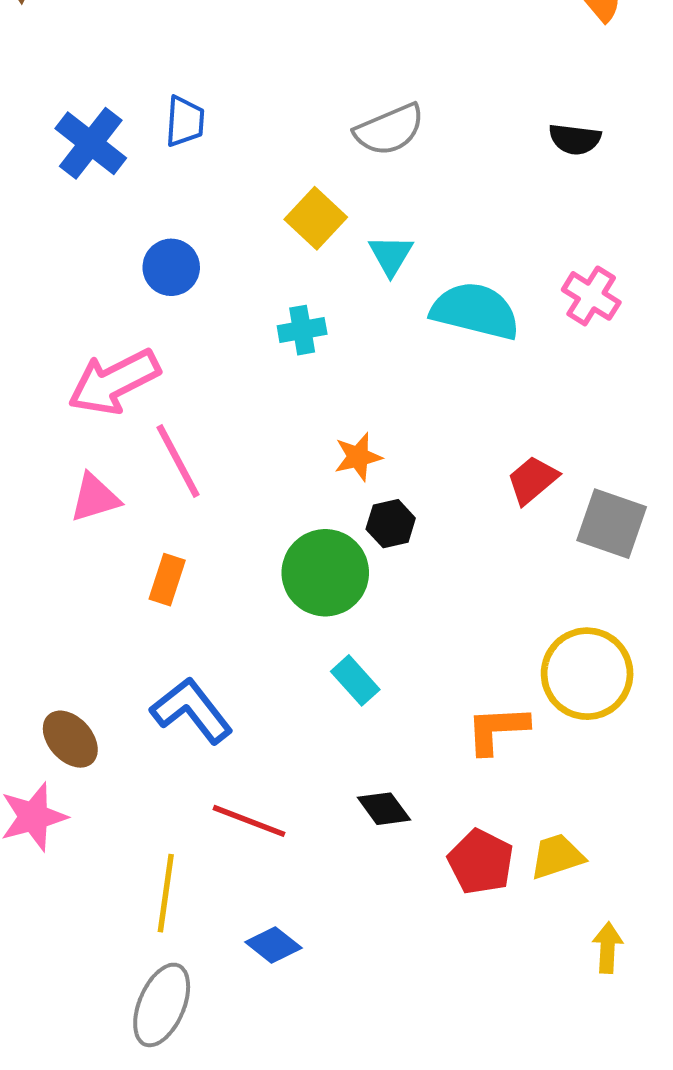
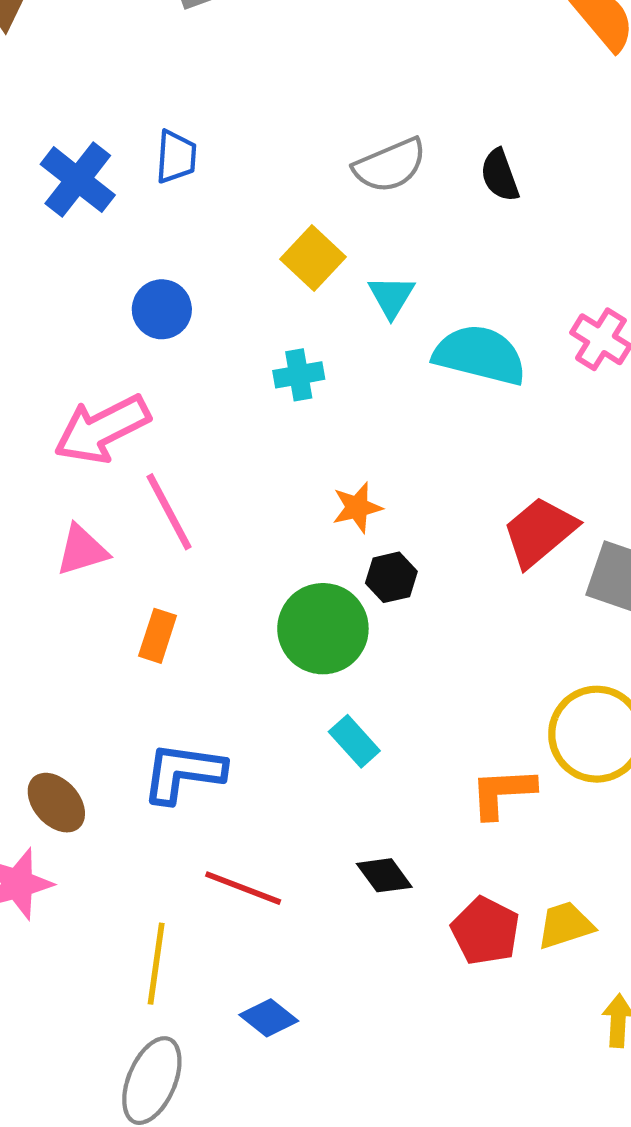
black semicircle: (575, 139) -> (500, 175), moved, turned 63
red trapezoid: (533, 480) -> (540, 532), size x1.4
blue L-shape: (192, 710) -> (183, 773), turned -44

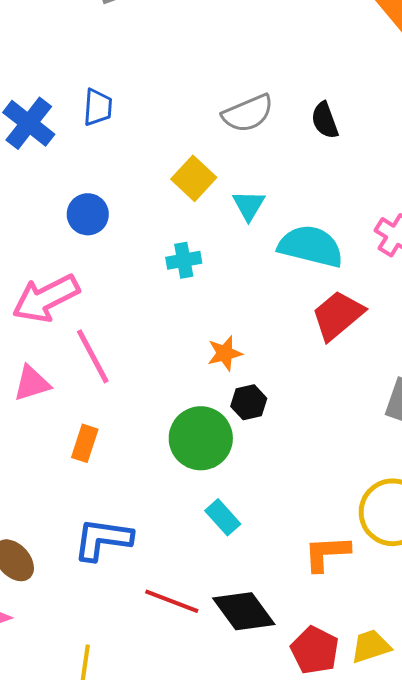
red trapezoid: (540, 532) -> (338, 315), moved
black diamond: (384, 875) -> (244, 611), size x1.6
red line: (243, 888) -> (172, 601), moved

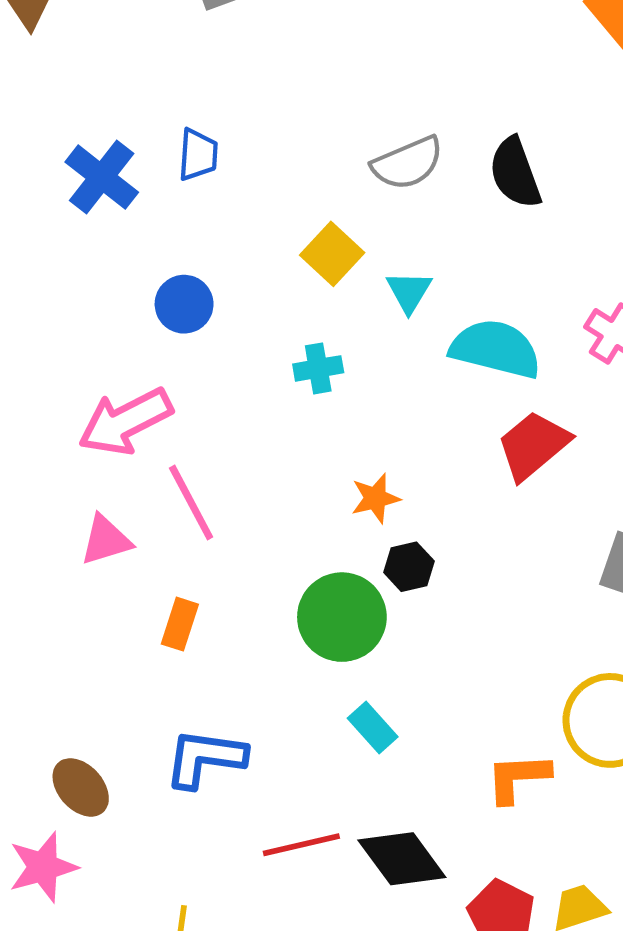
black semicircle: (325, 120) -> (515, 173), size x1.4
red line: (172, 601) -> (301, 845), turned -34

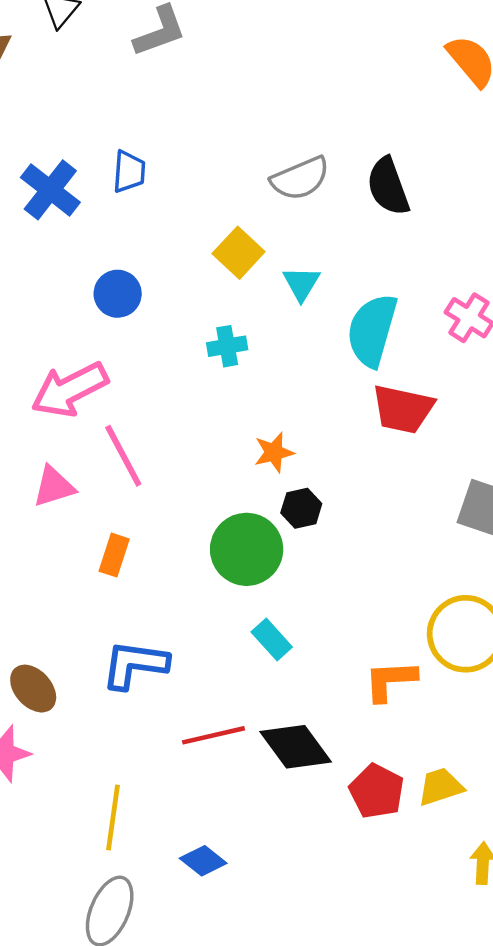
cyan semicircle: (496, 349) -> (372, 330), turned -88
red trapezoid: (533, 445) -> (403, 409), turned -128

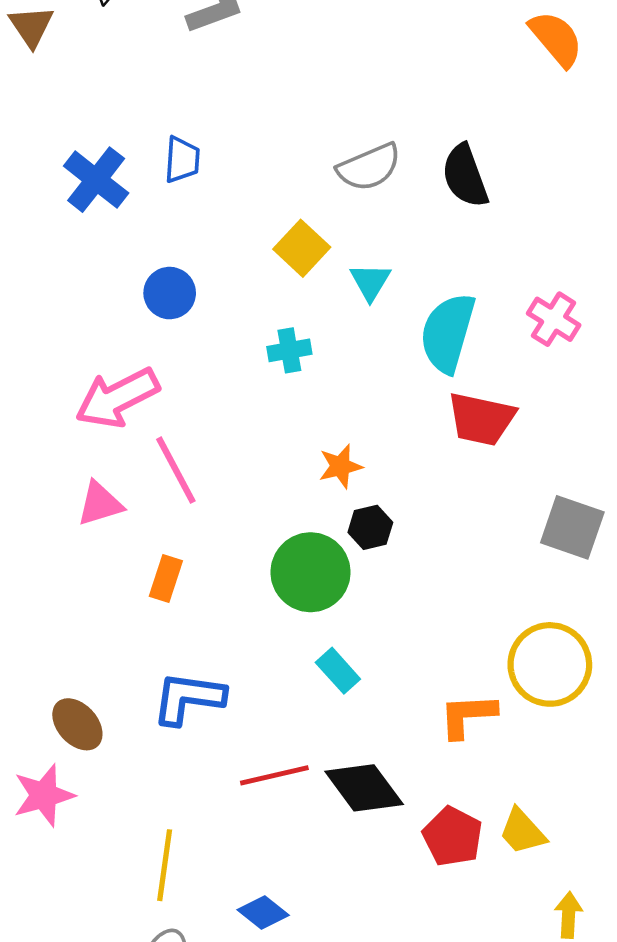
yellow trapezoid: (441, 787) -> (522, 832), turned -114

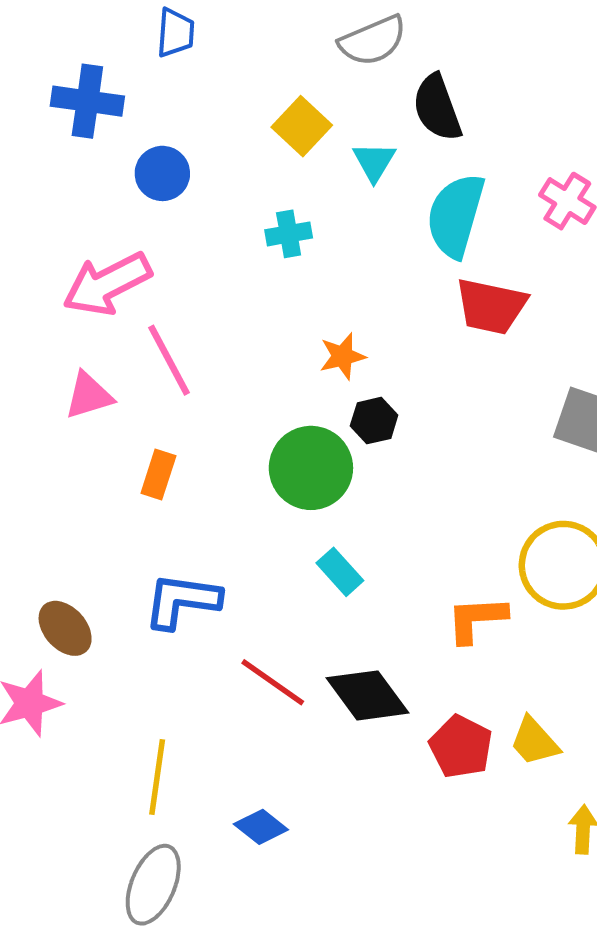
black semicircle: (465, 176) -> (437, 108), moved
blue cross: (96, 180) -> (87, 101), moved, turned -30
red line: (274, 775) -> (273, 682), turned 48

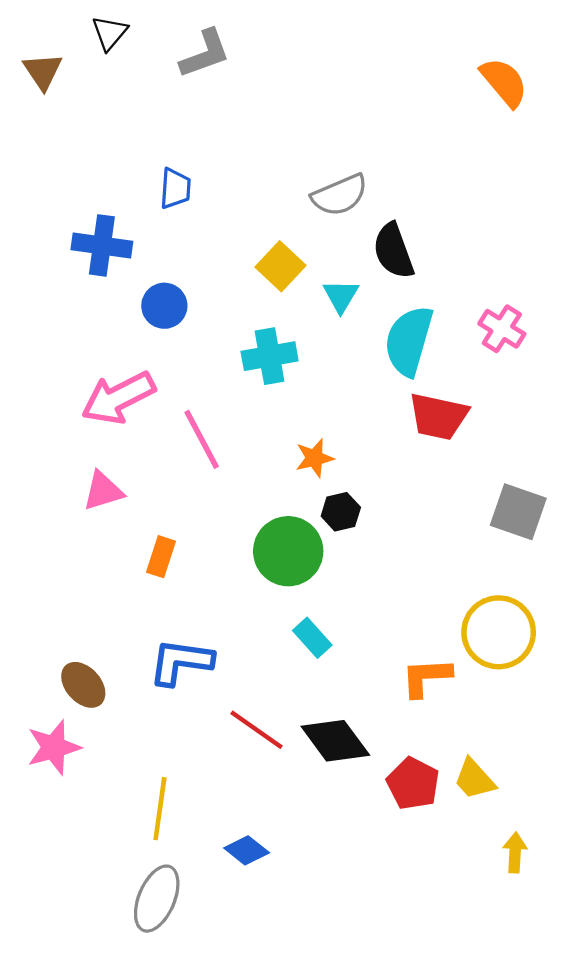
cyan cross: (289, 234) -> (270, 356), size x1.4
pink line: (169, 360) -> (202, 439), moved

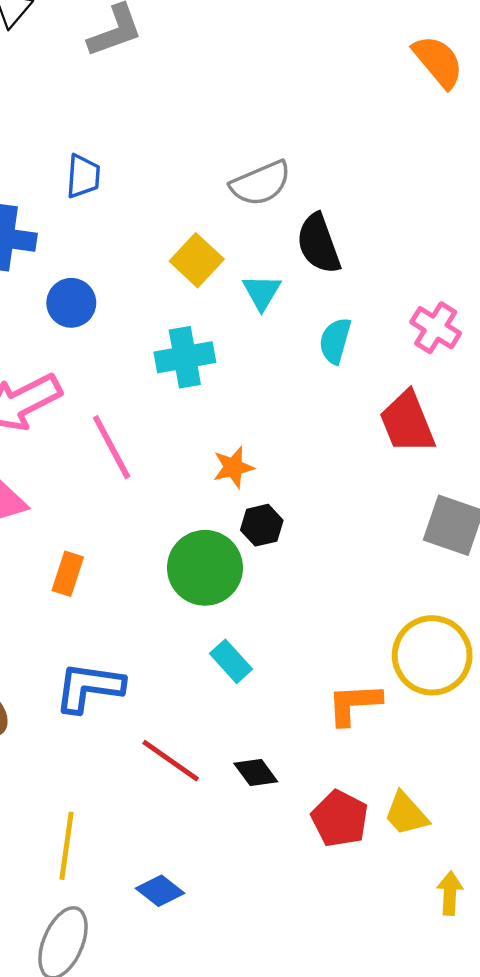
cyan semicircle: (409, 341) -> (335, 341), size x0.6
red trapezoid: (438, 416) -> (407, 422), moved, turned 56
black diamond: (335, 741) -> (256, 772), size x0.6

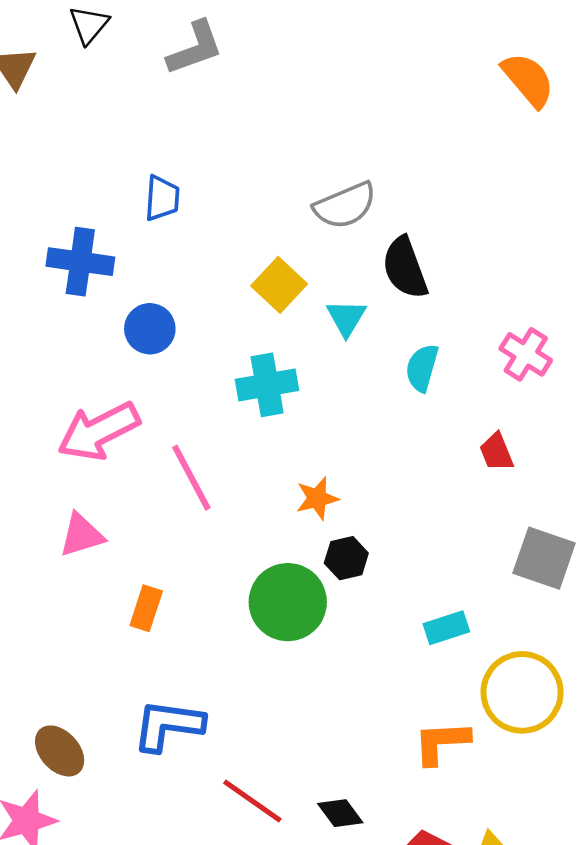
red trapezoid: (407, 422) -> (496, 452), size x0.6
cyan rectangle: (231, 661) -> (446, 628), moved, turned -66

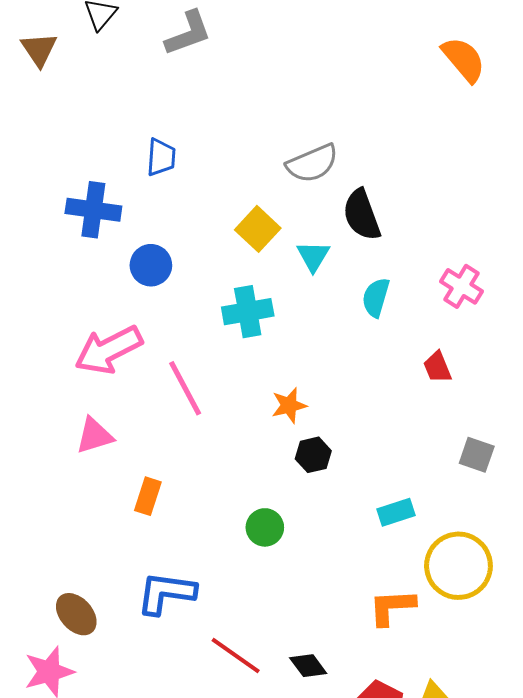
gray square: (544, 558) -> (477, 455), size x0.7
green circle: (288, 602) -> (265, 527), moved, size x0.6

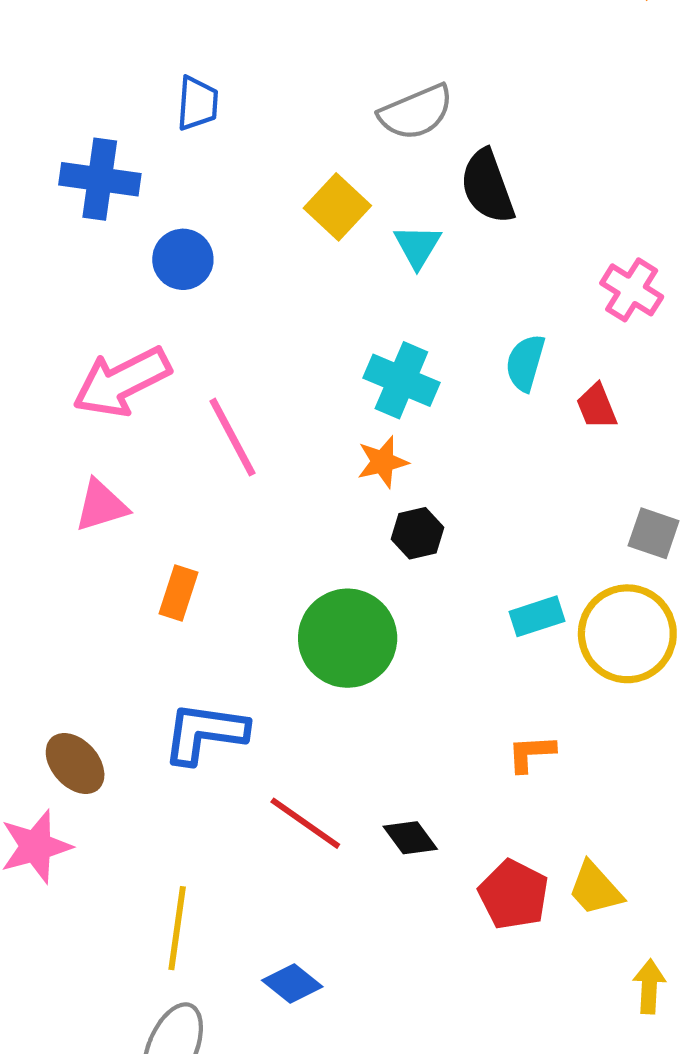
cyan semicircle: (376, 297) -> (525, 363), moved
cyan cross: (248, 312) -> (401, 380), moved, turned 33
green circle: (265, 527) -> (348, 638), size x1.8
yellow circle: (458, 566) -> (627, 634), moved
orange L-shape: (392, 607) -> (531, 753), size x0.7

